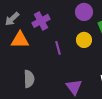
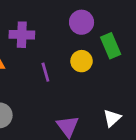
purple cross: (41, 21) -> (22, 35), turned 30

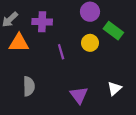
green rectangle: (111, 46) -> (113, 31), turned -30

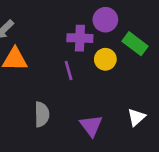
purple cross: (42, 22) -> (80, 38), moved
gray semicircle: (29, 86) -> (42, 114), moved

